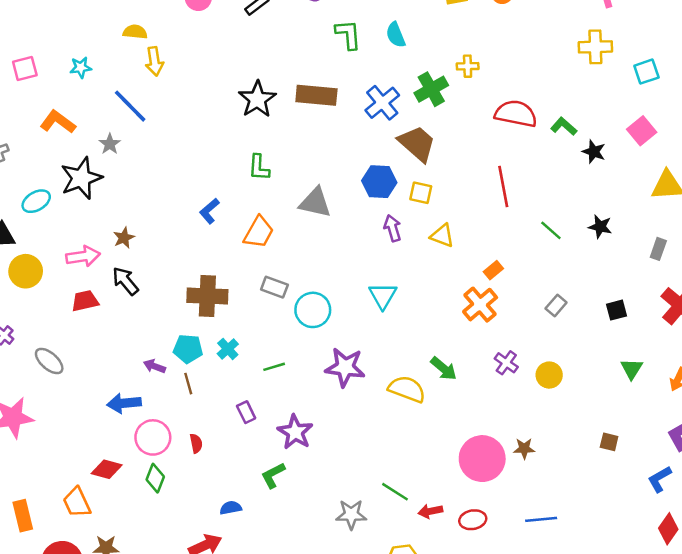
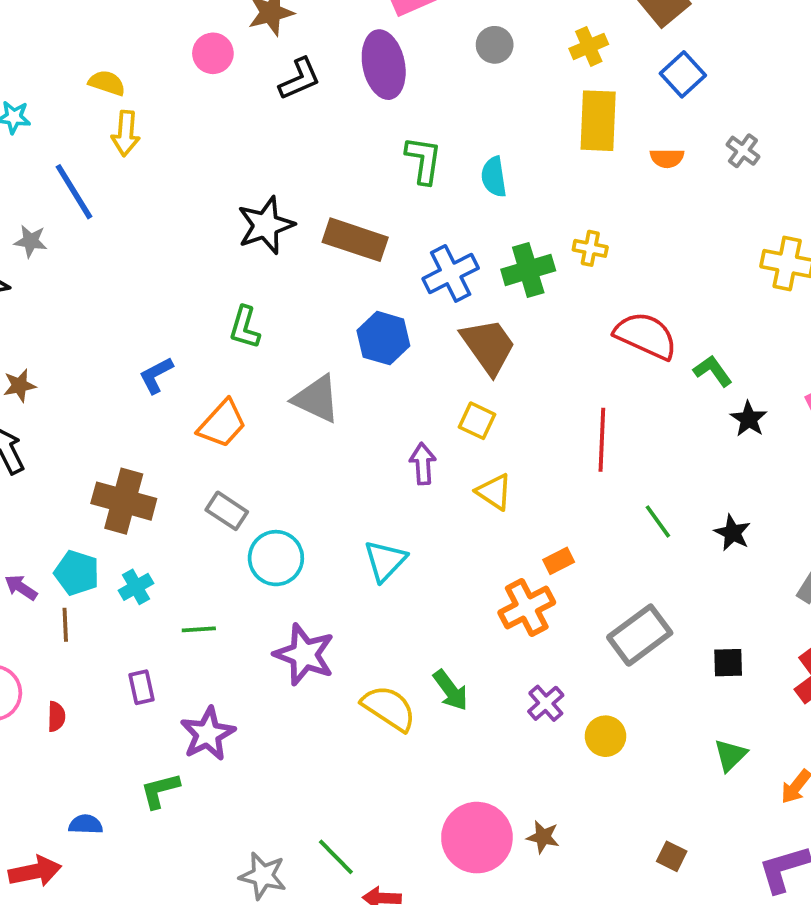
gray star: (110, 144) -> (31, 241), turned 30
blue hexagon: (379, 182) -> (383, 338), moved
gray rectangle: (556, 306) -> (640, 635), size x1.8

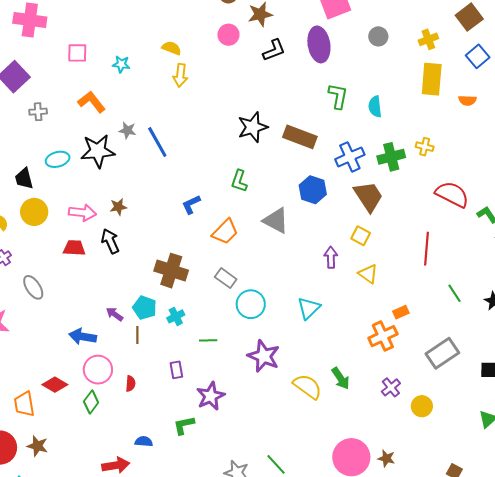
blue line: (74, 192) -> (157, 142), moved

